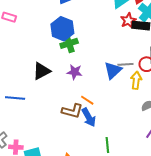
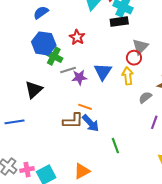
red star: (128, 20) -> (77, 37), moved
green cross: (69, 43) -> (54, 56), turned -30
gray line: (125, 64) -> (68, 70), moved
purple star: (75, 72) -> (79, 77), moved

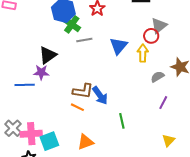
purple star: (79, 77) -> (41, 72), moved
orange line: (85, 107) -> (77, 107), moved
pink cross: (27, 170) -> (31, 134), size x1.5

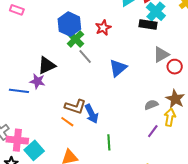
red circle: (151, 36) -> (175, 67), moved
gray line: (84, 40) -> (85, 56), turned 49
yellow arrow: (143, 53) -> (170, 117), moved
cyan square: (49, 141) -> (34, 150), turned -30

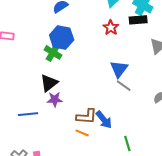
red star: (103, 28) -> (111, 28), moved
green cross: (75, 39) -> (53, 52), moved
gray line: (85, 56) -> (124, 86), moved
purple star: (37, 81) -> (55, 99), moved

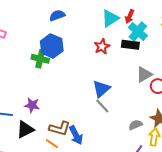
green cross: (53, 52) -> (40, 59), turned -30
black triangle: (49, 83) -> (25, 130), moved

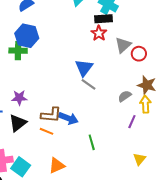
red star: (102, 47) -> (99, 33), moved
blue arrow: (76, 135) -> (68, 118), turned -30

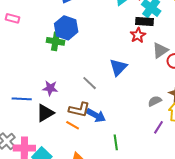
gray line: (88, 84) -> (90, 83), moved

